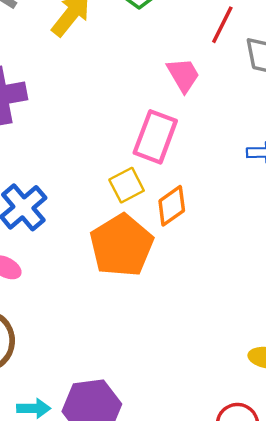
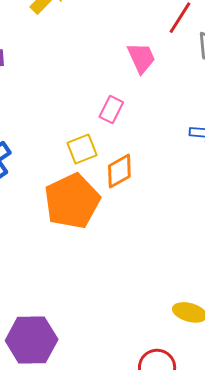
pink rectangle: (155, 137) -> (111, 109), size x0.6

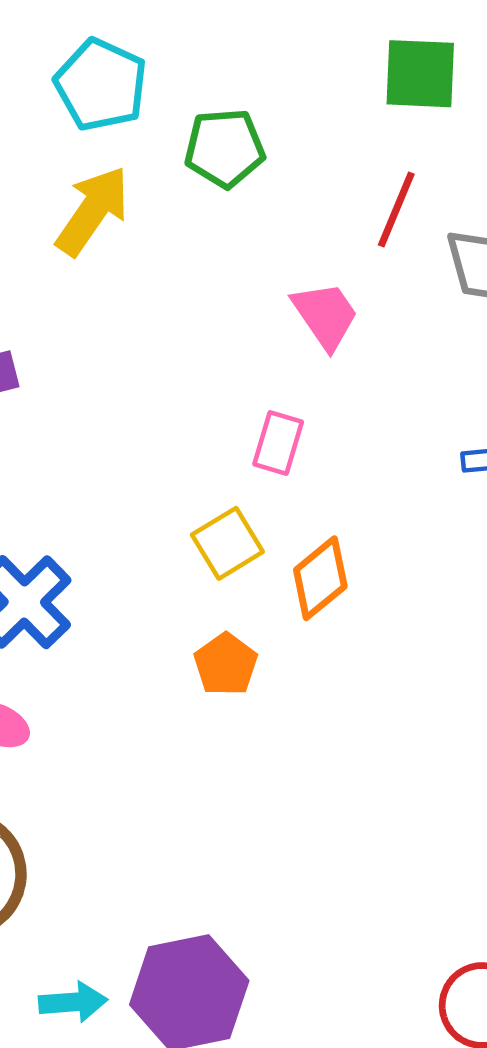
orange pentagon: (72, 201) -> (226, 664), size x0.5

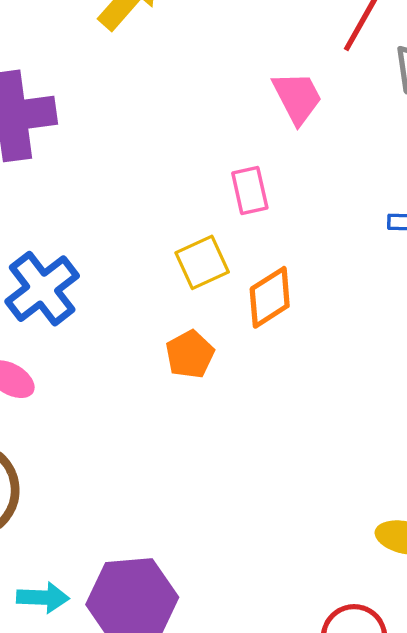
pink rectangle: (278, 443) -> (250, 190), turned -36

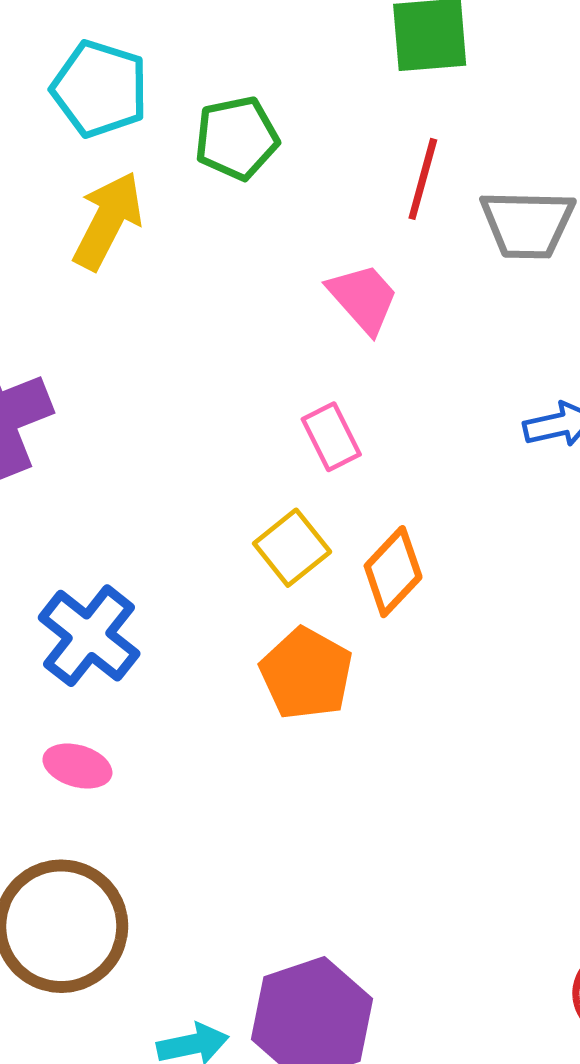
orange pentagon: (190, 354) -> (306, 674), size x1.4

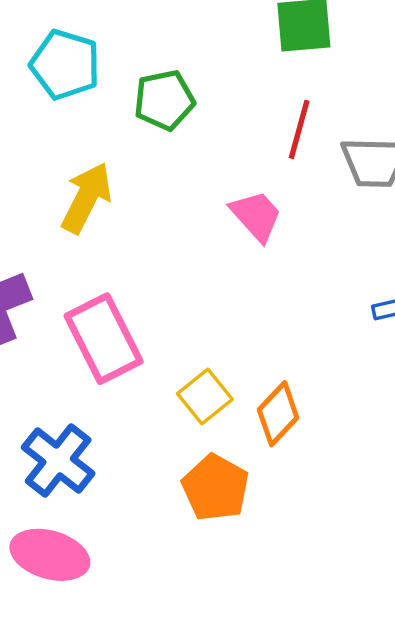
yellow arrow: (108, 221) -> (86, 198), moved
pink rectangle: (331, 437) -> (104, 339), moved, size x1.8
pink ellipse: (77, 766) -> (50, 555), size x1.6

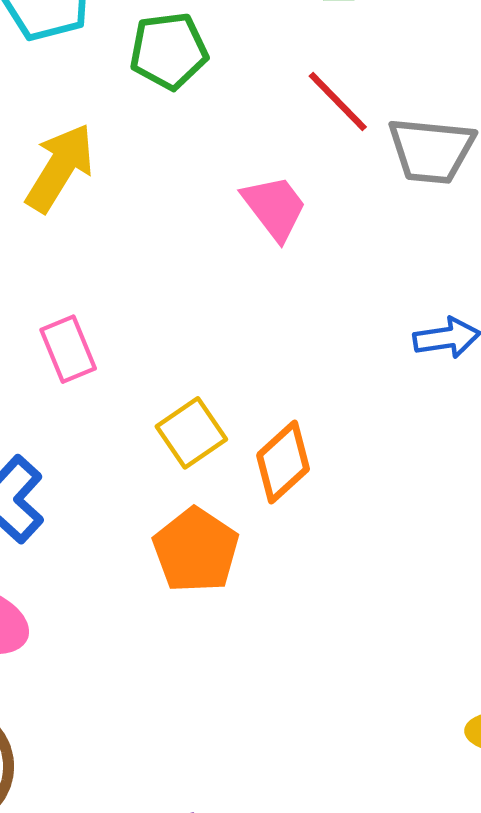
red line: (299, 129) -> (338, 101), turned -64
pink rectangle: (104, 339) -> (68, 349), size x0.6

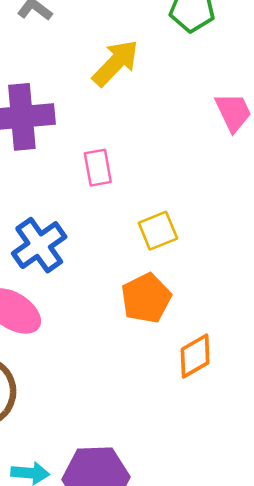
orange diamond: (283, 462) -> (195, 356), moved

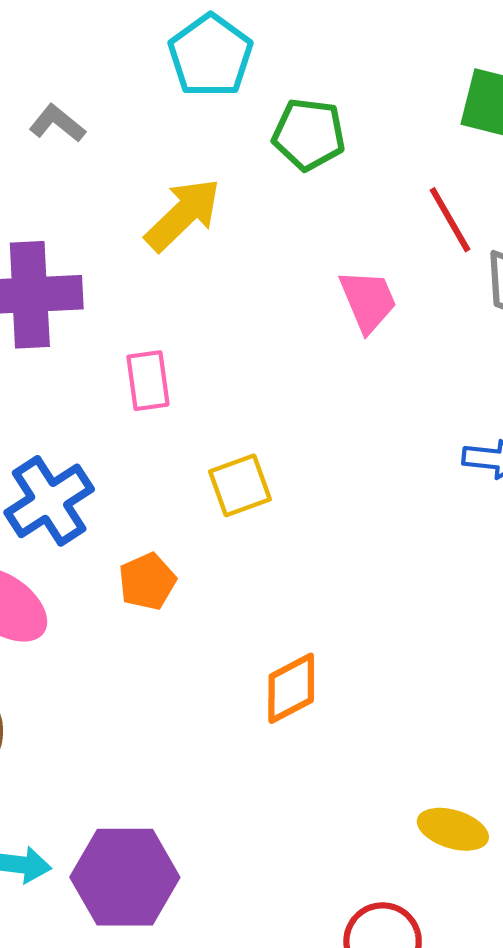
orange pentagon: (146, 298) -> (147, 581), moved, size x0.7

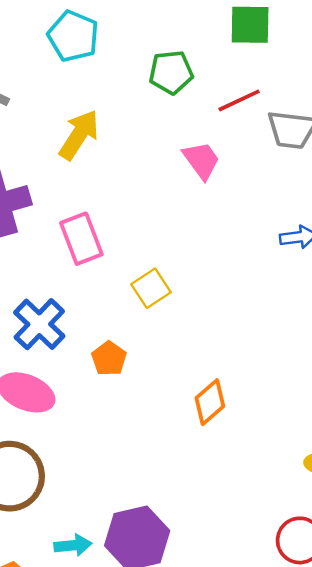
green pentagon: (309, 134) -> (171, 72), moved
red line: (450, 220) -> (239, 100), turned -72
pink rectangle: (148, 381) -> (81, 239), size x1.4

